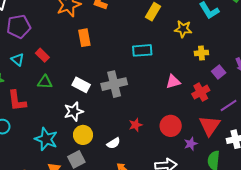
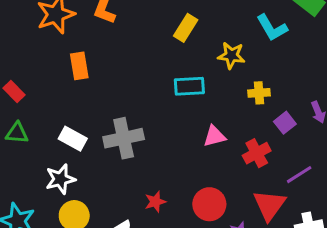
cyan rectangle: (142, 50) -> (189, 86), moved

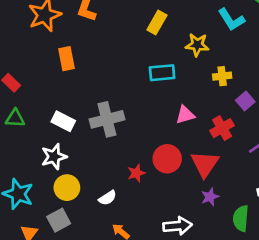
red circle: (209, 204) -> (167, 159), moved
red triangle: (269, 205) -> (205, 164), moved

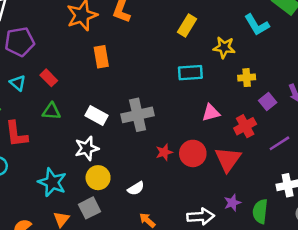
red star: (136, 173) -> (164, 152), moved
purple star: (210, 197) -> (232, 203), moved

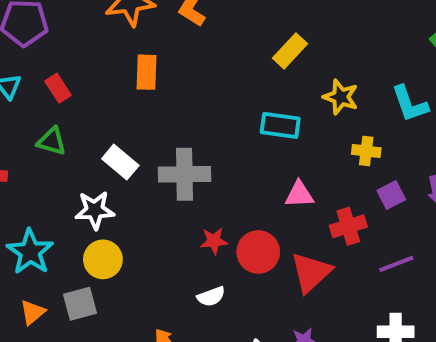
cyan L-shape: (257, 25) -> (410, 104), moved
white semicircle: (136, 188) -> (211, 297), moved

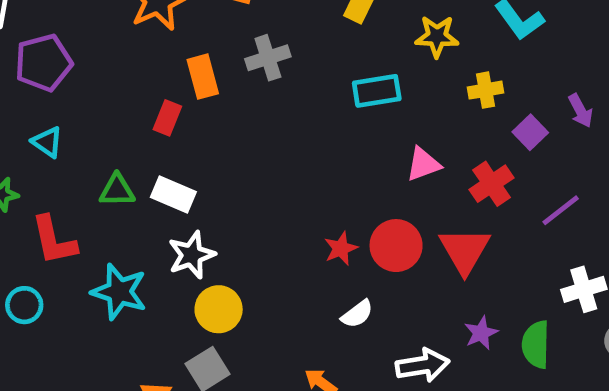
red rectangle: (58, 88) -> (167, 118), moved, turned 72
white rectangle: (120, 162) -> (173, 195), moved
gray cross: (184, 174) -> (268, 58), moved, size x0.7
cyan star: (30, 252) -> (119, 292), moved

